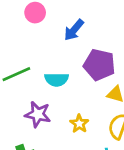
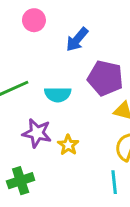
yellow star: (79, 124) -> (68, 145), moved

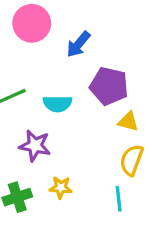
pink circle: (34, 20) -> (32, 23), size x1.5
yellow star: (68, 145) -> (61, 187), moved, turned -30

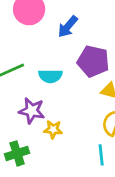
yellow star: (61, 187) -> (53, 129), moved

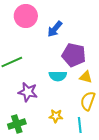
cyan semicircle: (50, 76) -> (58, 76), moved
yellow star: (53, 129) -> (56, 116), moved

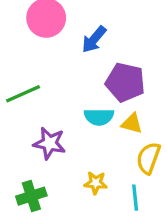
yellow triangle: (86, 77) -> (132, 123), moved

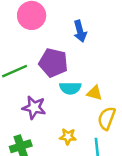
blue arrow: (94, 39) -> (80, 31), moved, turned -55
purple pentagon: (125, 82) -> (53, 63), moved

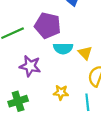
yellow triangle: (95, 93) -> (85, 53), turned 32

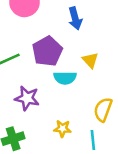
purple pentagon: (48, 25) -> (47, 51), turned 30
yellow triangle: (85, 53) -> (90, 60), moved

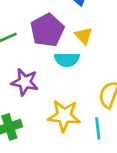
yellow triangle: (90, 60) -> (84, 36), moved
yellow star: (62, 129) -> (64, 116), size x1.6

